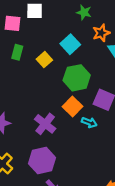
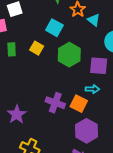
orange square: (72, 106) -> (79, 104), moved
purple hexagon: (42, 161) -> (86, 131), moved

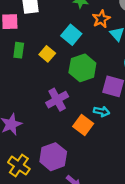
purple cross: (55, 103) -> (57, 100), moved, turned 30
purple hexagon: (86, 131) -> (53, 157), moved

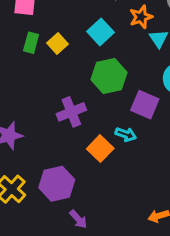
yellow square: (47, 54) -> (57, 44), moved

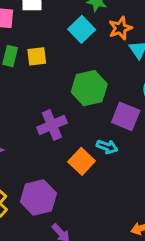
cyan square: (100, 32) -> (82, 29), moved
yellow square: (57, 44) -> (37, 56), turned 36

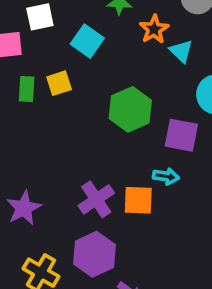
cyan square: (82, 29) -> (87, 41), moved
purple cross: (52, 125) -> (96, 199), moved
orange square: (82, 161) -> (138, 200), turned -30

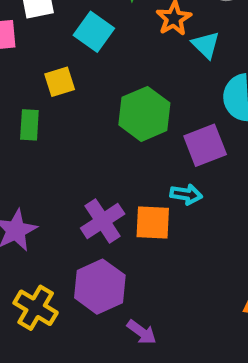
green rectangle: (27, 89) -> (29, 125), moved
purple square: (181, 135) -> (205, 145), turned -33

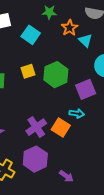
yellow square: (60, 82) -> (28, 71), moved
orange square: (153, 222) -> (61, 127), turned 30
purple arrow: (142, 332) -> (66, 176), moved

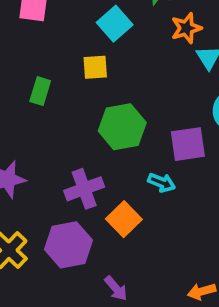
yellow square: (28, 71) -> (95, 67), moved
green hexagon: (56, 75) -> (122, 127), moved
orange square: (61, 127) -> (124, 219), moved

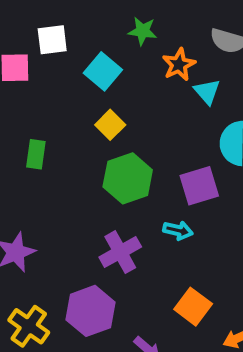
yellow square: (95, 67) -> (110, 125), moved, turned -32
purple cross: (84, 189) -> (120, 252), moved
orange square: (124, 219) -> (193, 307), moved

